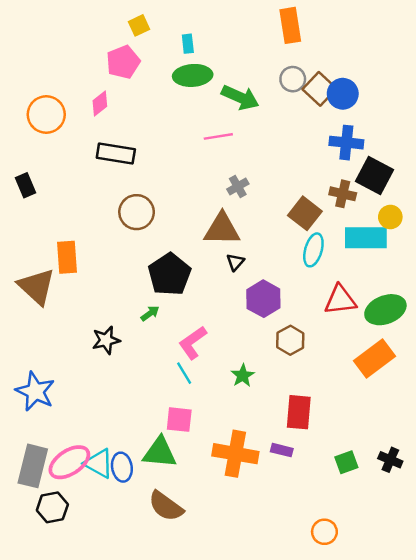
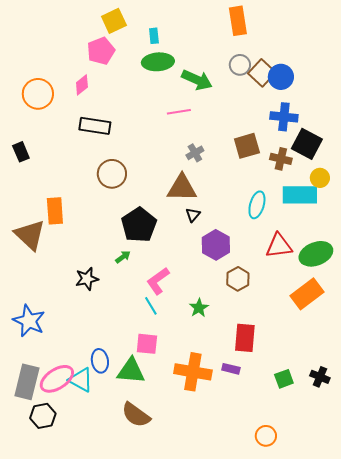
yellow square: (139, 25) -> (114, 21), size x1.4
brown square: (305, 213) -> (247, 146), moved, turned 36
blue ellipse: (122, 467) -> (100, 361), moved

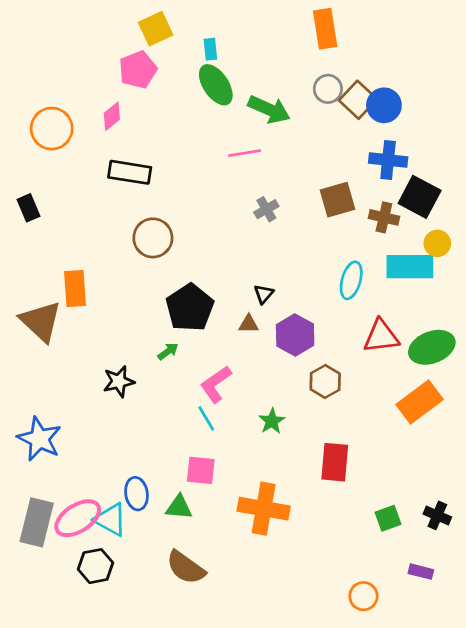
green ellipse: (158, 62) -> (216, 85), turned 60
brown triangle: (182, 188) -> (249, 324), moved, size x0.5
purple rectangle: (231, 369) -> (421, 572), moved
green triangle: (131, 371) -> (179, 507), size x0.7
black hexagon: (43, 416) -> (95, 566), moved

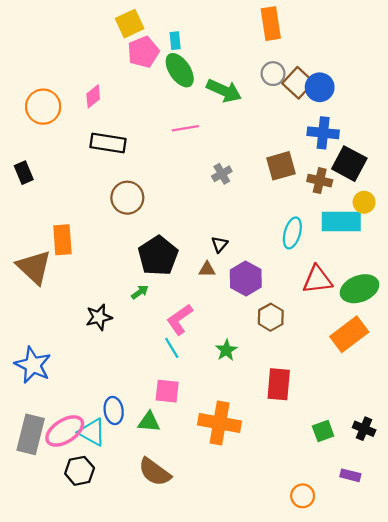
pink pentagon: (138, 70) -> (143, 52), moved
pink line: (245, 153) -> (185, 128), moved

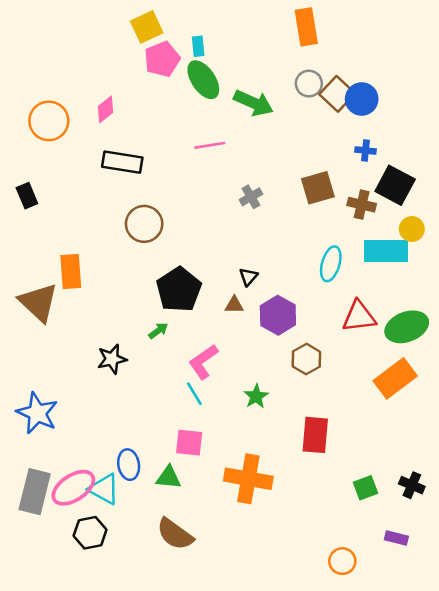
blue cross: (323, 133) -> (365, 150), size x0.6

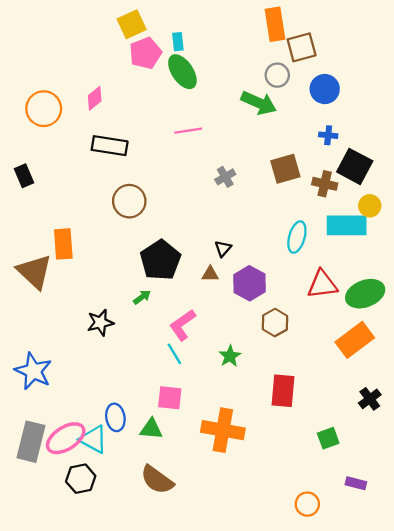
brown square: (337, 94) -> (302, 47), moved, turned 32
green arrow: (254, 103) -> (259, 103), moved
black cross: (412, 485) -> (370, 399), moved, turned 30

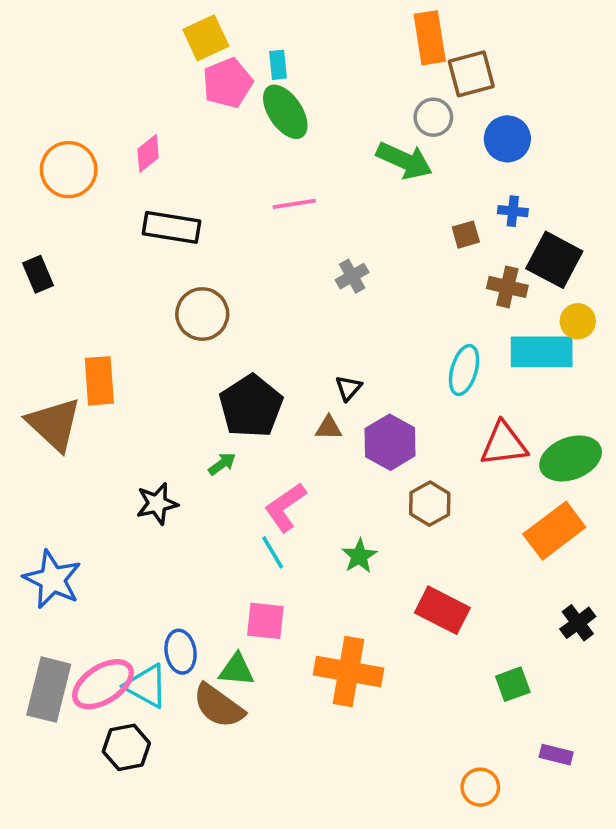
brown square: (285, 169) -> (466, 235), moved, size x0.6
red rectangle: (283, 391) -> (442, 610), turned -68
brown semicircle: (157, 480) -> (218, 706), moved

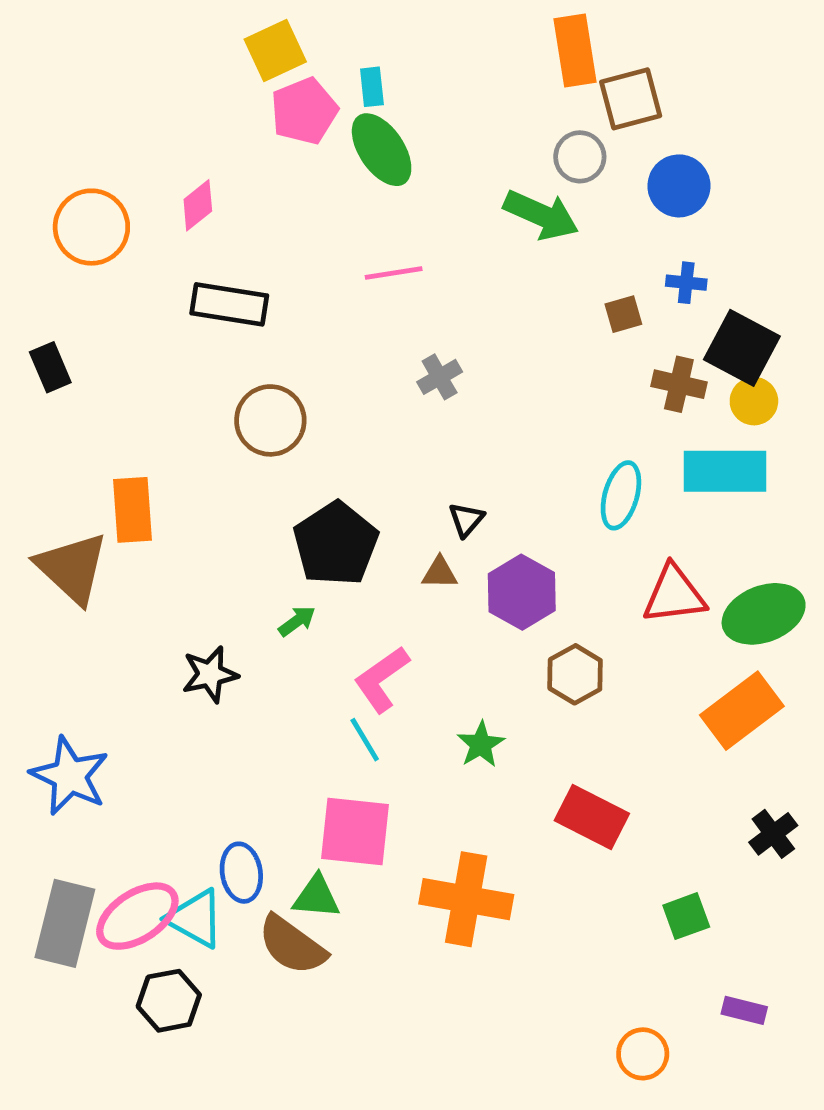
gray cross: (352, 276) -> (440, 377), moved
yellow circle: (578, 321) -> (754, 401), moved
pink square: (265, 621) -> (355, 831), size x1.4

